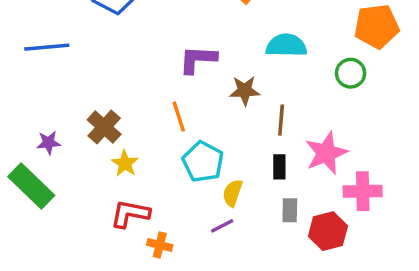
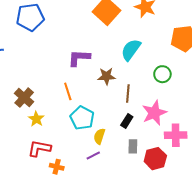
cyan semicircle: (286, 45) -> (131, 50), turned -55
green circle: (351, 73) -> (162, 74), moved
black rectangle: (279, 167) -> (127, 121), turned 32

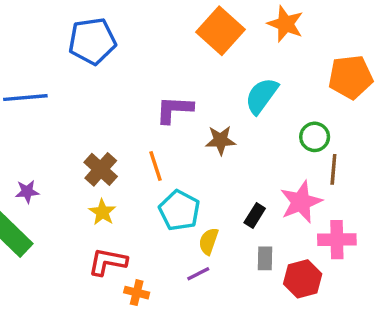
brown line: (128, 93) -> (333, 169), moved
brown cross: (24, 98) -> (101, 169), moved

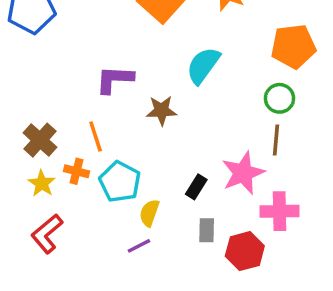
green circle: (315, 137) -> (279, 98), moved
red L-shape: (108, 262) -> (47, 234), turned -51
orange cross: (137, 293) -> (76, 171), moved

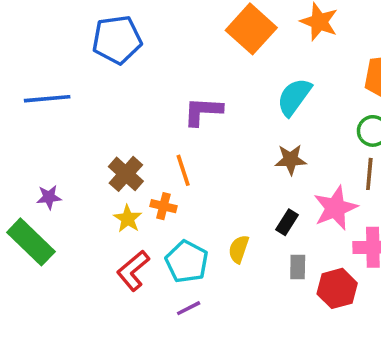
brown star: (161, 111) -> (291, 160), moved
cyan pentagon: (120, 182) -> (187, 262), moved
purple line: (139, 246) -> (189, 308), moved

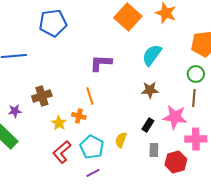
brown cross: (126, 174) -> (42, 96), moved, turned 30
pink star: (335, 208) -> (175, 117), turned 30

